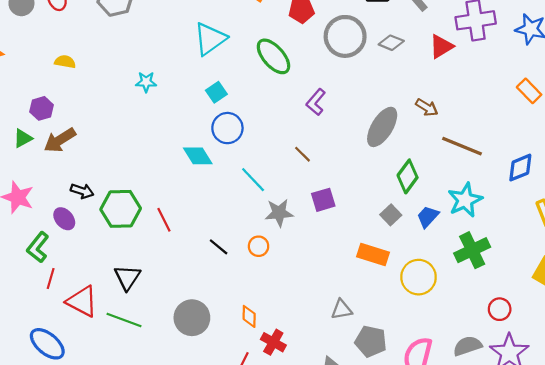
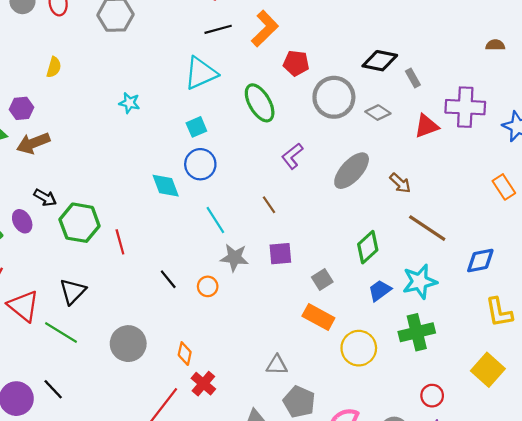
yellow semicircle: (65, 62) -> (54, 67), turned 84
gray ellipse: (382, 127) -> (352, 171), moved
gray square: (391, 215) -> (322, 279), moved

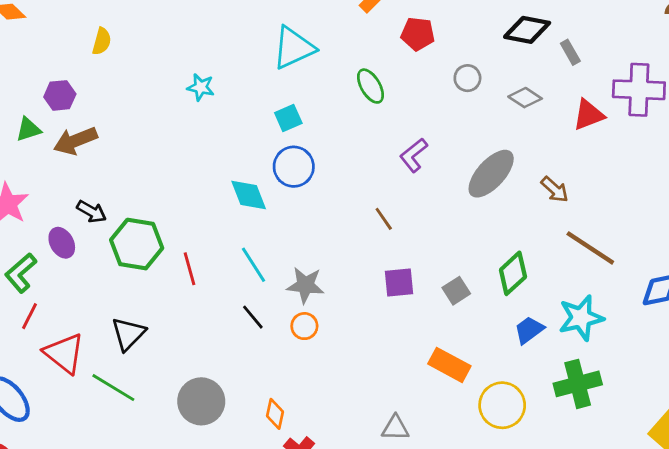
gray circle: (334, 97) -> (467, 78), size x0.5
green ellipse: (260, 103) -> (371, 86), size x0.7
cyan line: (215, 220) -> (254, 265), moved
gray star: (234, 258) -> (305, 285), moved
gray square: (322, 279) -> (456, 291), moved

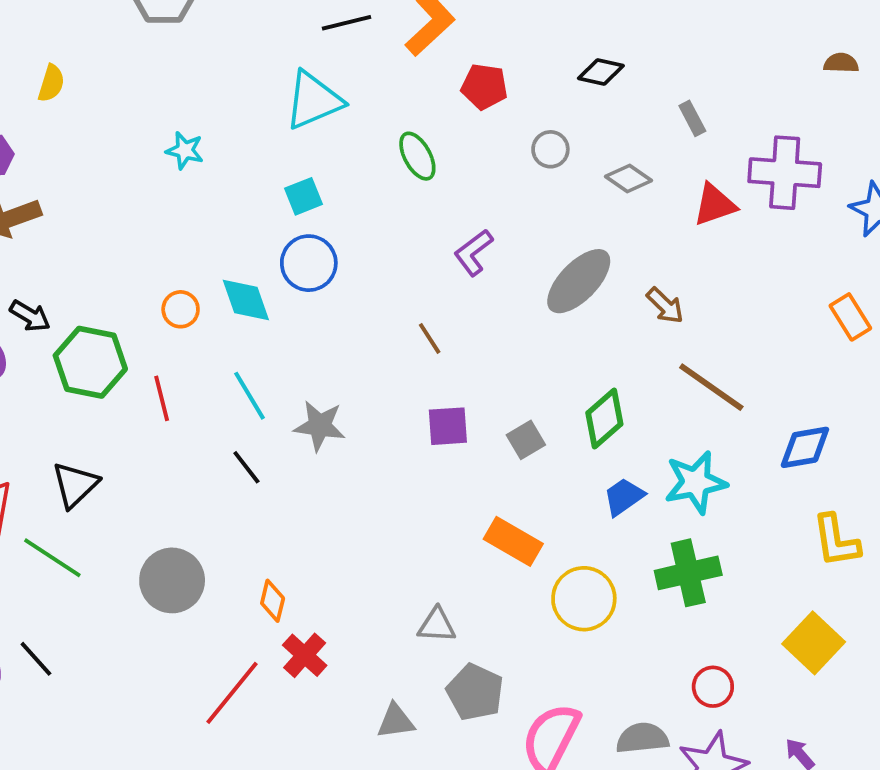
black diamond: (527, 30) -> (601, 72), moved, size x0.7
orange circle: (304, 326) -> (181, 309), moved

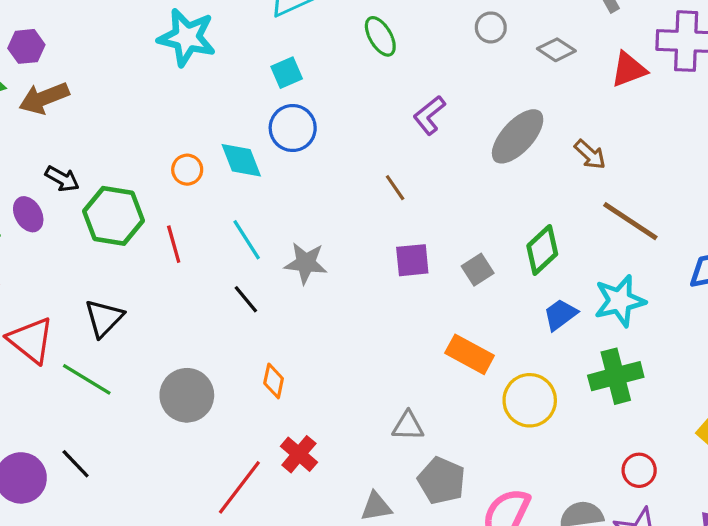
cyan star: (185, 150) -> (187, 37), size x1.8
orange diamond: (273, 601) -> (274, 381), moved

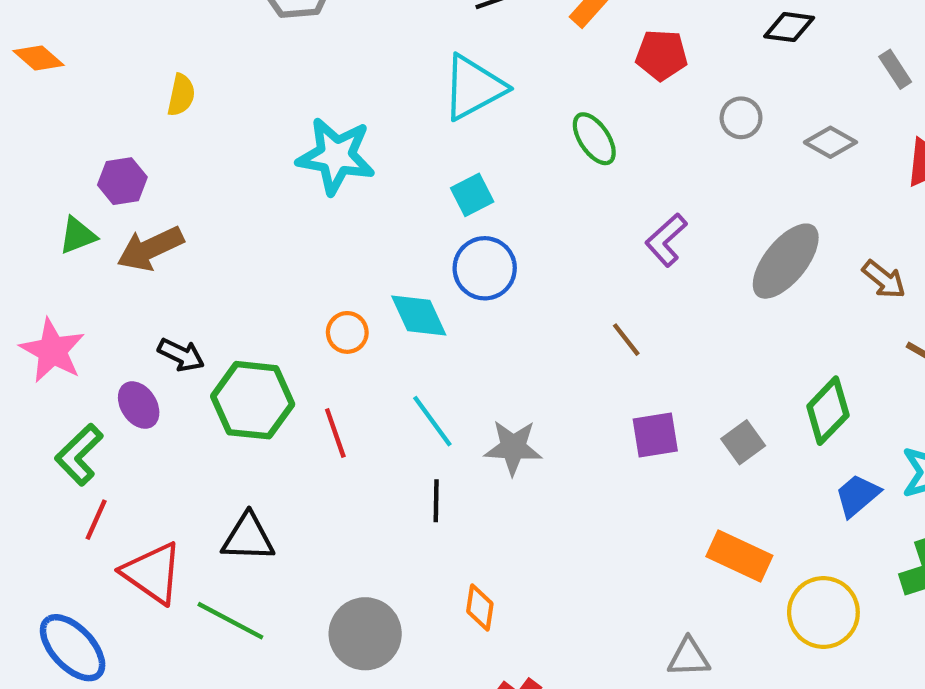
black line: (246, 299) -> (436, 501), turned 44
black triangle: (104, 318) -> (248, 538), turned 51
gray triangle: (408, 426) -> (689, 657), moved

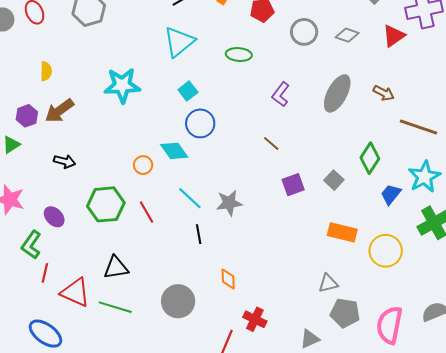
gray circle: (741, 118) -> (304, 32), size x1.4
green ellipse: (594, 139) -> (239, 55), turned -40
brown arrow: (150, 249) -> (59, 111), moved
black arrow: (181, 355) -> (65, 161), moved

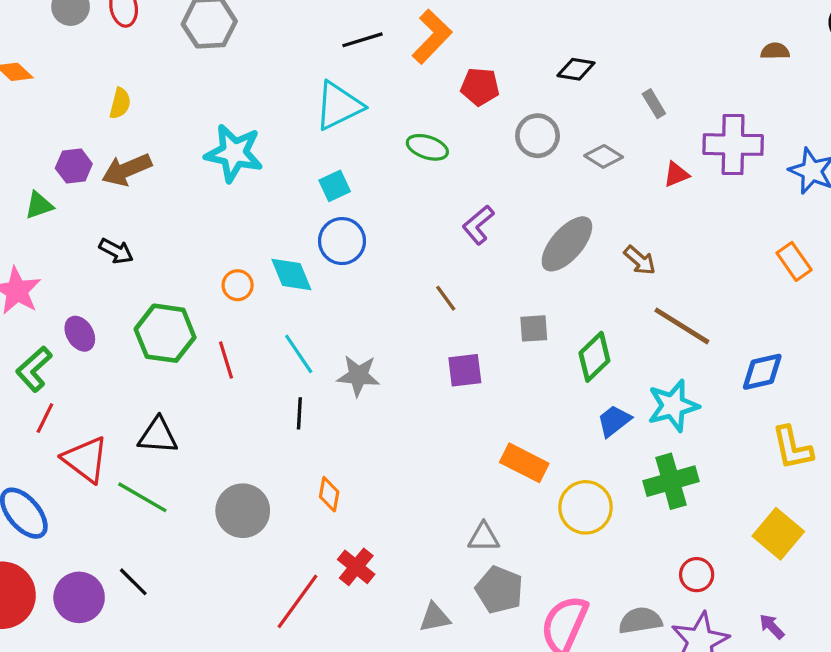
red triangle: (394, 36) -> (676, 174), size x0.7
gray square: (334, 180) -> (534, 328), moved, turned 30

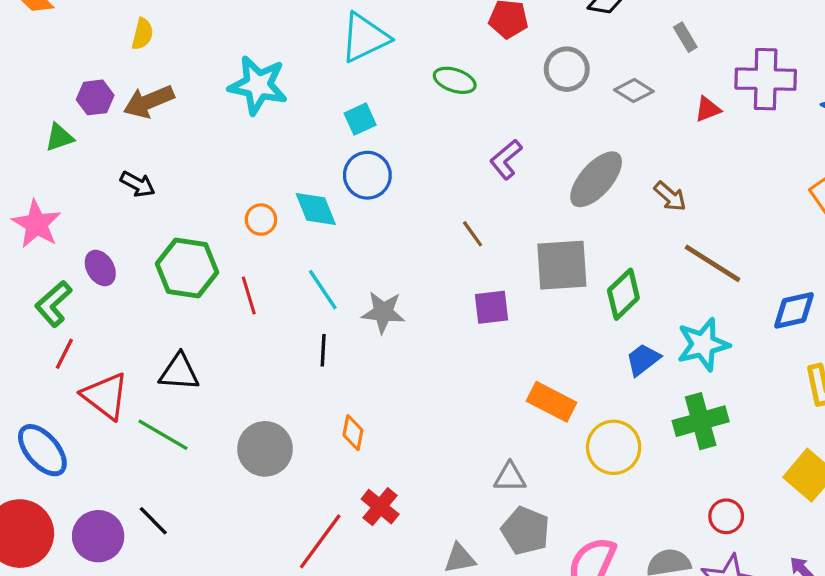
gray square: (534, 328) -> (562, 265), size x1.8

